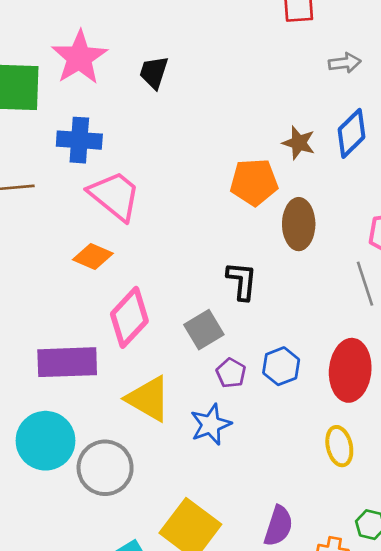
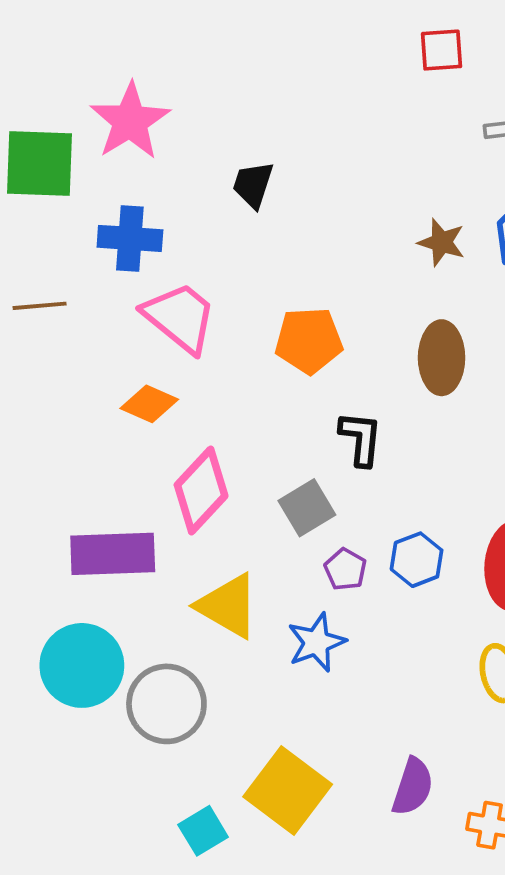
black trapezoid: (154, 72) -> (253, 185), moved
orange pentagon: (254, 182) -> (309, 340), moved

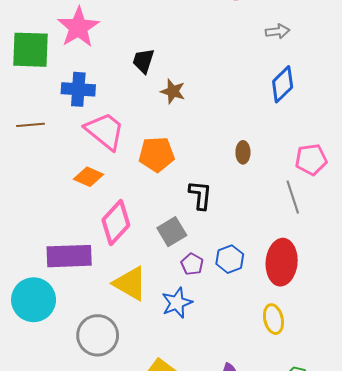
brown star: (442, 242) -> (173, 91), moved
orange pentagon: (309, 340) -> (157, 154), moved
brown ellipse: (442, 358) -> (243, 152), size x0.6
cyan circle: (82, 665) -> (34, 300), moved

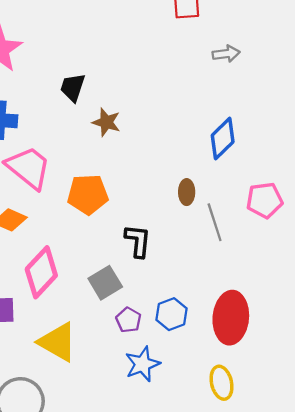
blue diamond: (283, 84) -> (223, 139), moved
gray line: (293, 197) -> (215, 222), moved
blue star: (177, 303) -> (142, 364), moved

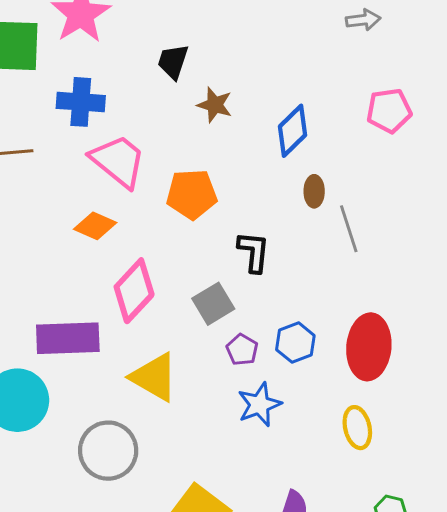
blue diamond: (223, 139) -> (293, 131), moved
pink pentagon: (265, 200) -> (389, 111), moved

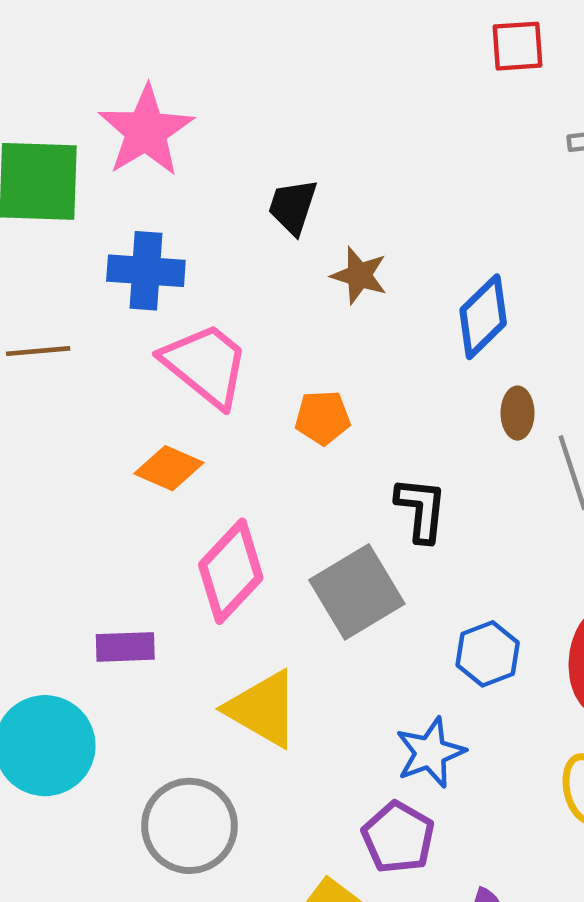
orange pentagon: (192, 194) -> (323, 418), size x0.7
gray square: (213, 304) -> (357, 592), size x1.4
purple rectangle: (68, 338) -> (125, 647), size x0.6
purple pentagon: (242, 350) -> (398, 837), moved, size x1.4

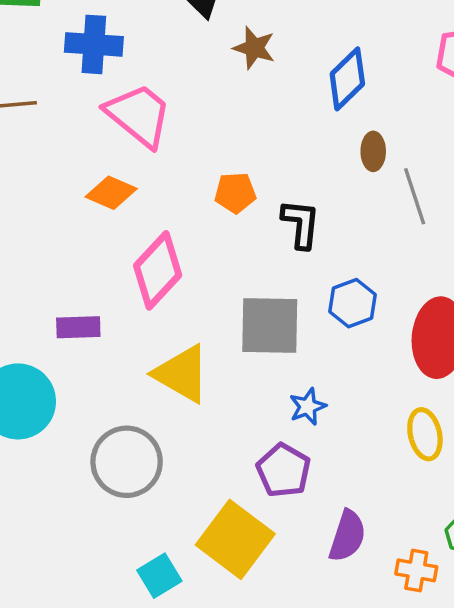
orange pentagon: (323, 418) -> (235, 193), moved
gray square: (357, 592) -> (270, 326), moved, turned 32
blue hexagon: (488, 654) -> (353, 303), moved
blue star: (430, 752) -> (308, 407), size x0.7

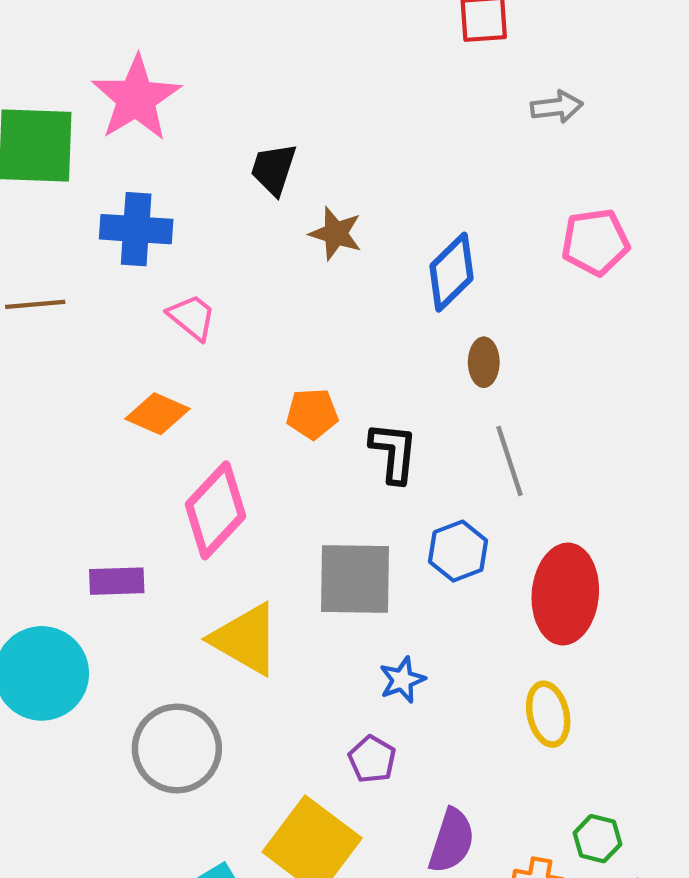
pink trapezoid: (139, 115) -> (192, 317), size x0.6
gray line: (415, 196) -> (510, 461), moved
purple pentagon: (284, 470) -> (372, 759), size x0.7

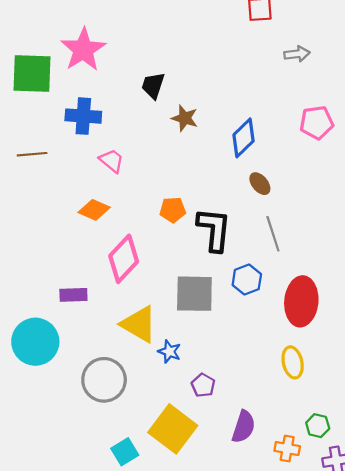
brown ellipse: (484, 362) -> (260, 184), turned -40
black L-shape: (394, 452) -> (214, 229), size x1.4
blue star: (402, 680) -> (169, 351), moved, turned -30

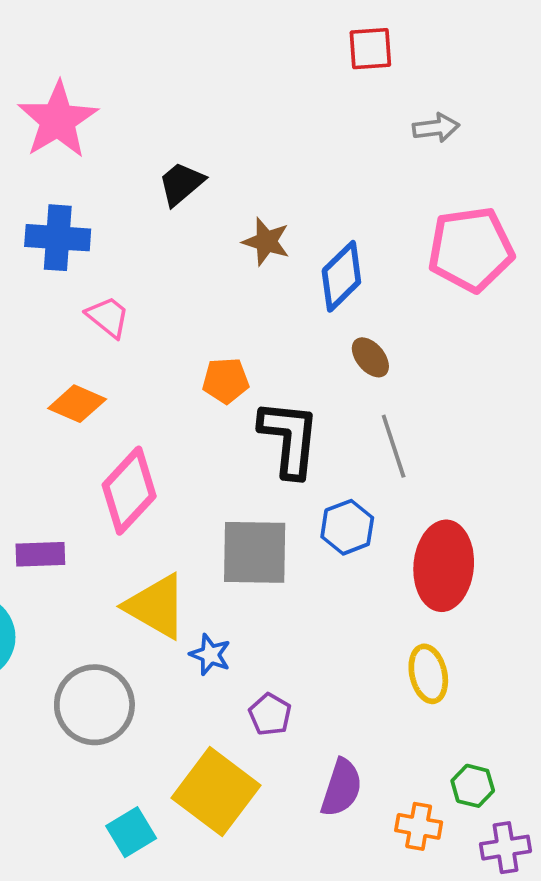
black trapezoid: (153, 86) -> (181, 184), turned 32
brown star: (185, 118) -> (266, 242), moved
pink pentagon: (317, 123) -> (471, 249), size x1.4
orange pentagon: (173, 210) -> (226, 381), moved

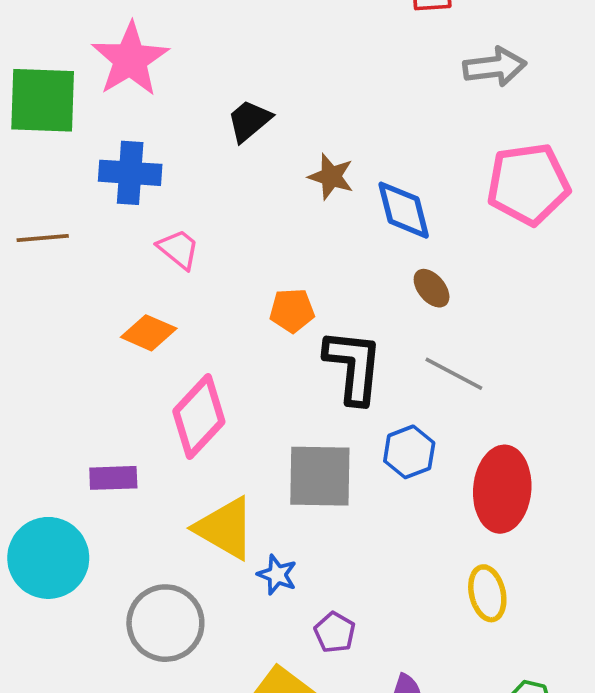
gray arrow: (436, 128) -> (495, 67), size x1.4
blue diamond: (341, 276) -> (404, 210), turned -60
gray line: (394, 446) -> (454, 374), turned -44

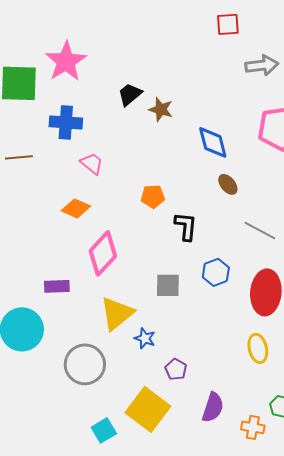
brown star: (331, 177) -> (161, 109), moved
black L-shape: (353, 366) -> (186, 226), size x0.7
gray line: (454, 374) -> (260, 230), moved
gray square: (320, 476) -> (168, 285), size x0.7
yellow triangle: (225, 528) -> (117, 313), turned 51

